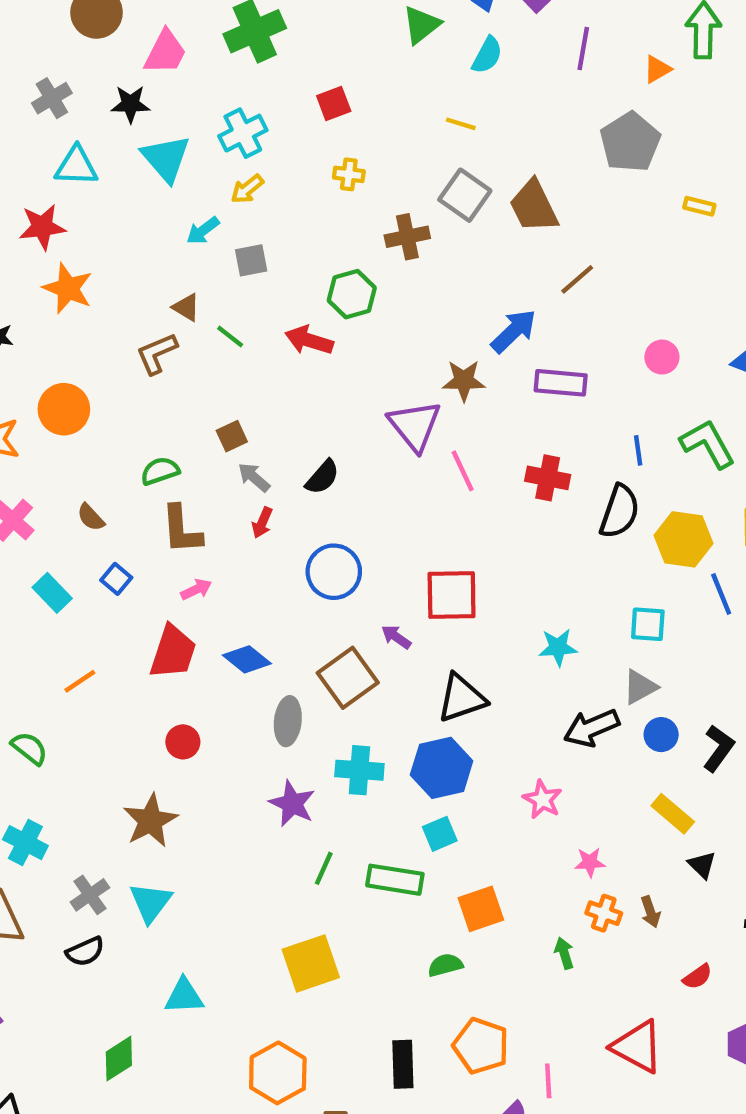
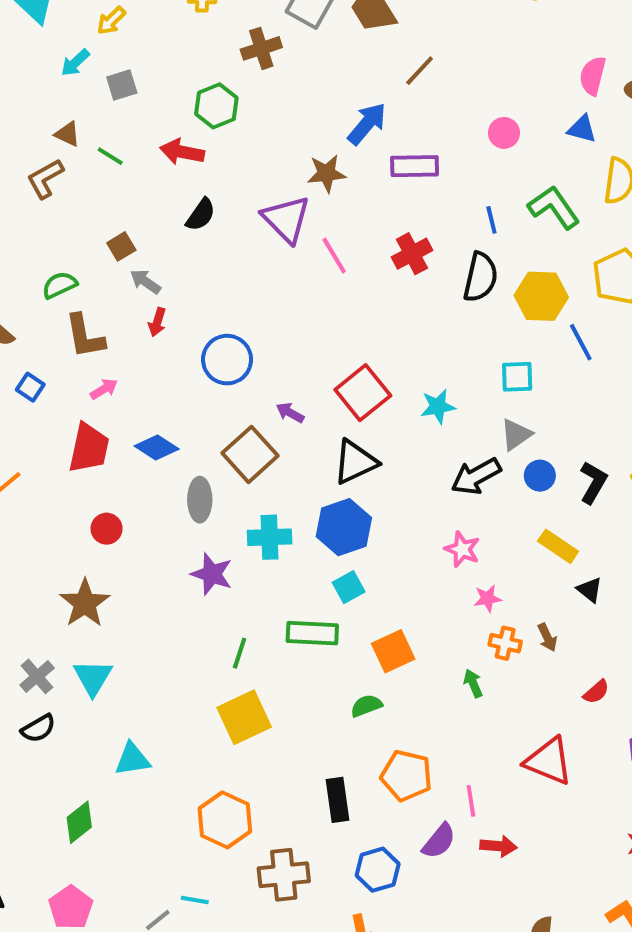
black semicircle: (322, 477) -> (201, 215), moved
red cross: (548, 478) -> (412, 254), turned -33
red square: (452, 595) -> (363, 393), moved, turned -32
pink star: (542, 800) -> (462, 549), moved
green line: (324, 868) -> (240, 653), moved

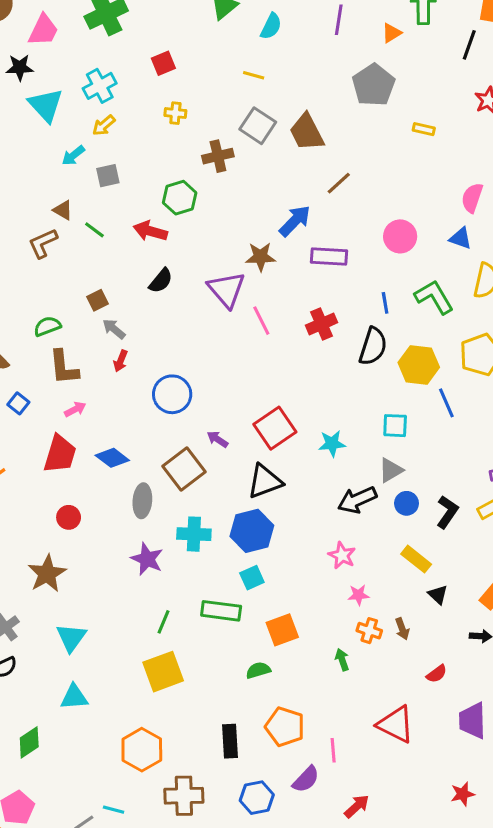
pink circle: (504, 133) -> (400, 236), size x1.4
cyan triangle: (93, 677) -> (71, 638), moved
red arrow: (498, 846) -> (357, 806), moved, turned -52

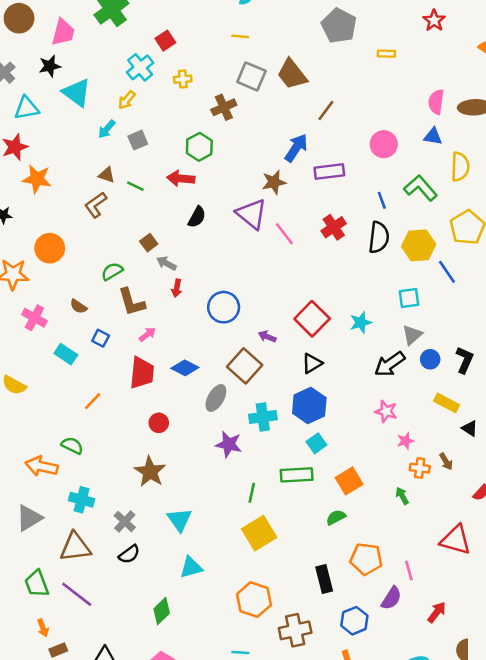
cyan cross: (100, 86) -> (140, 67), moved
black triangle: (265, 481) -> (312, 363), size x0.7
gray ellipse: (142, 501) -> (216, 398), turned 36

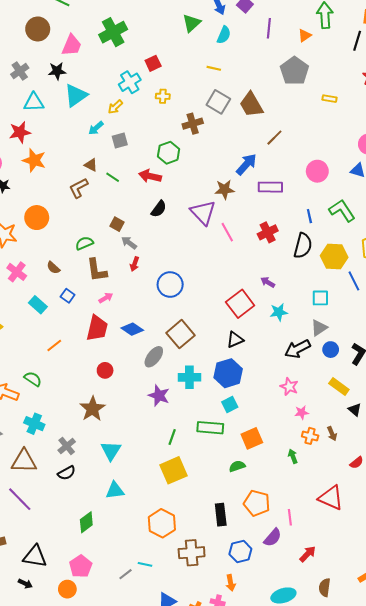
cyan triangle: (77, 93) -> (76, 95), turned 40
brown square: (149, 243) -> (117, 224), turned -32
purple arrow: (267, 337) -> (268, 282), moved

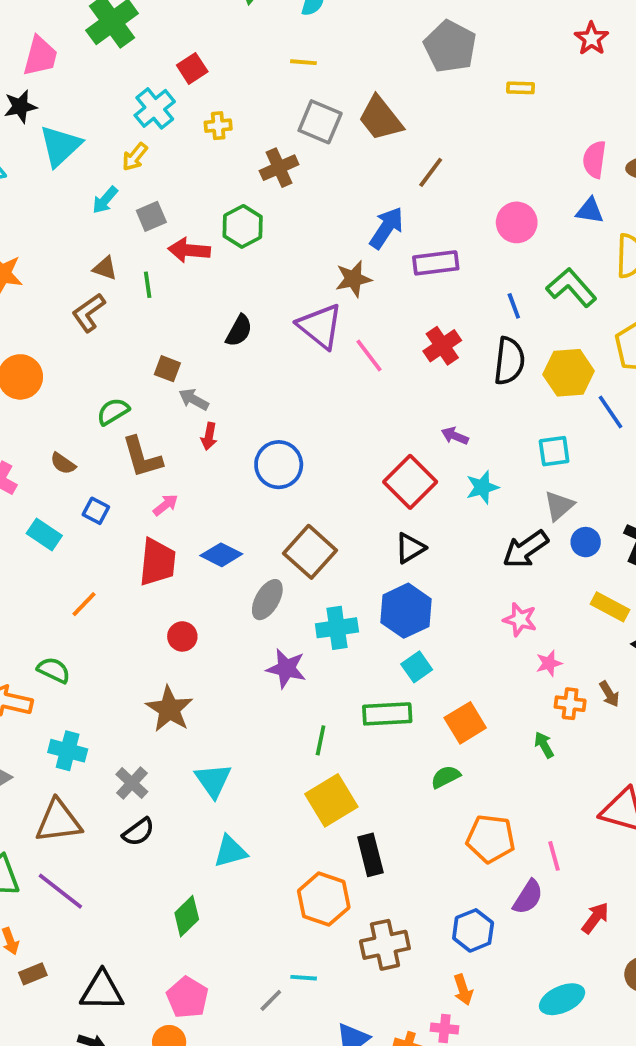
red arrow: (150, 176) -> (189, 250), moved
green line: (113, 177) -> (148, 285), turned 56
black rectangle: (221, 515) -> (370, 855), moved

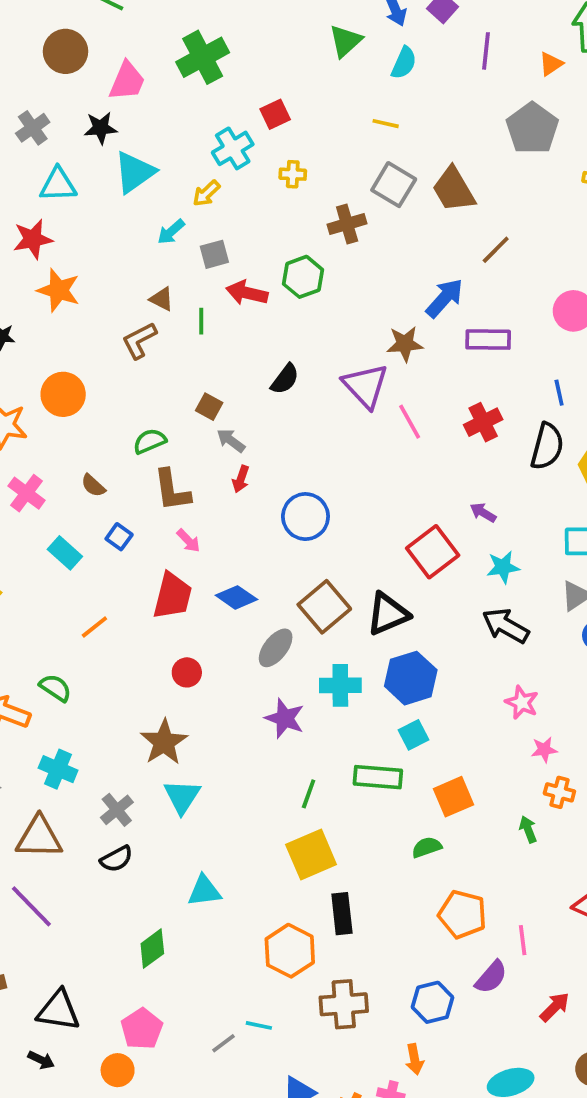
pink arrow: (166, 505) -> (188, 541), turned 76
black triangle: (410, 548) -> (388, 614), moved, size x1.4
black arrow: (526, 549) -> (506, 626), moved, turned 57
cyan triangle: (213, 780) -> (182, 797), moved

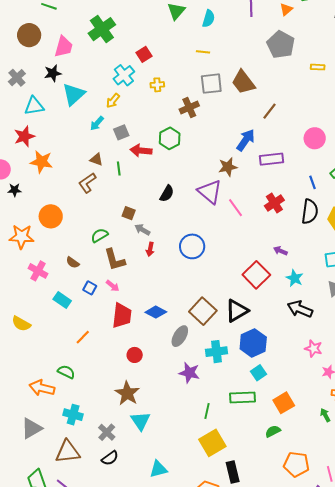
gray square: (394, 185) -> (211, 84), turned -30
blue circle: (305, 517) -> (192, 246), moved
pink arrow: (188, 541) -> (113, 286), moved
cyan star: (503, 567) -> (295, 278), turned -30

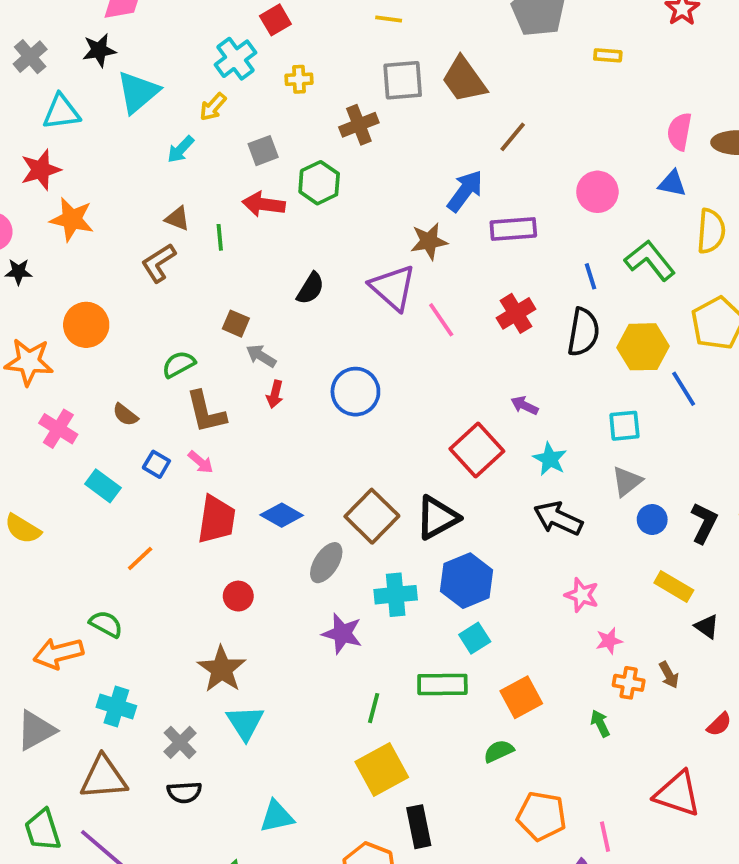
gray square: (121, 132) -> (263, 151), moved
orange arrow: (42, 388) -> (58, 653), turned -30
black semicircle: (110, 458) -> (184, 792), turned 30

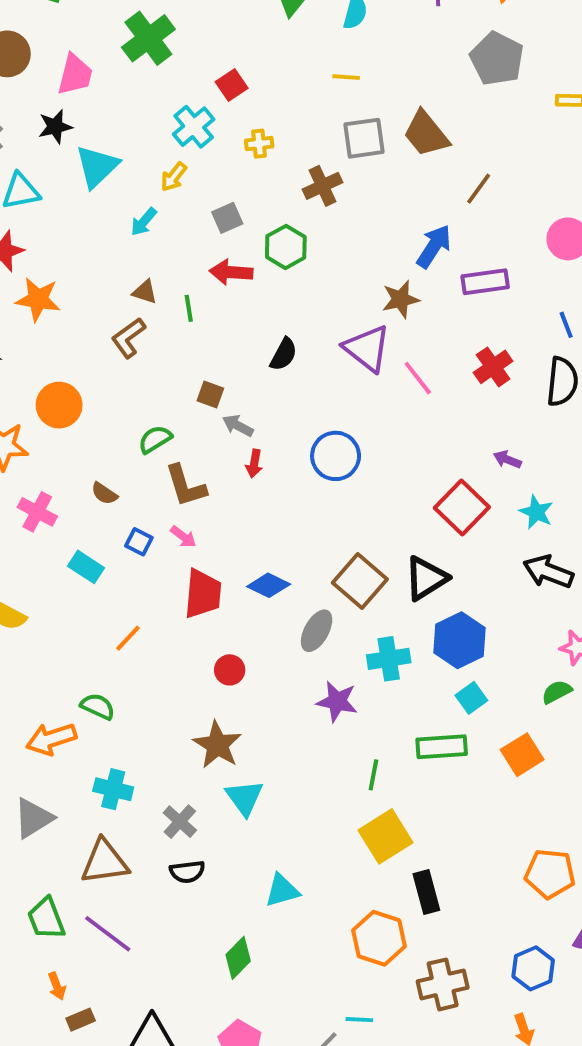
green semicircle: (499, 751) -> (557, 692), moved

